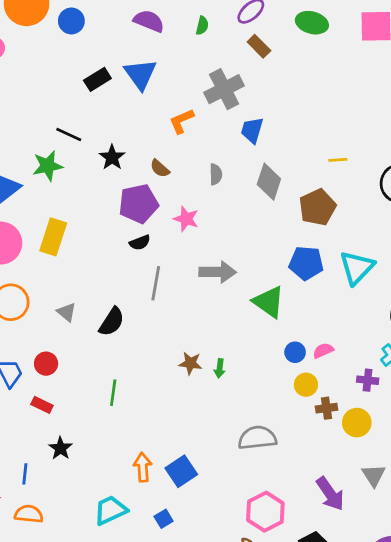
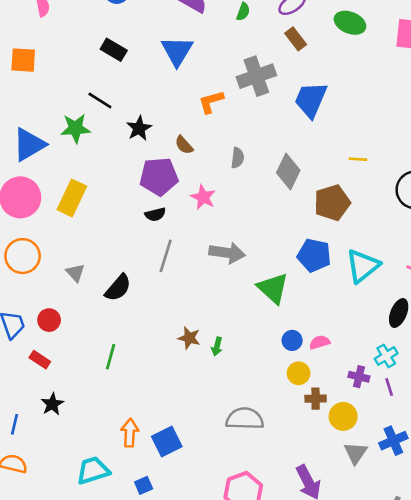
black rectangle: (97, 79) -> (114, 50), moved, turned 55
blue trapezoid: (252, 130) -> (311, 100), moved, size x1.4
gray triangle: (374, 475) -> (356, 453), moved

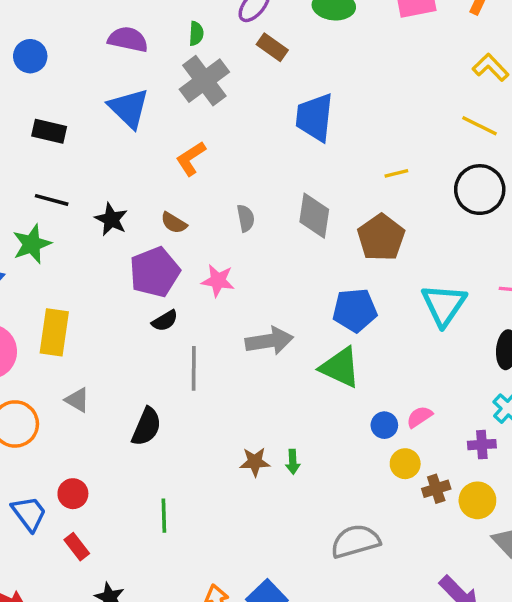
gray cross: (256, 76) -> (204, 81), moved
blue pentagon: (314, 255) -> (355, 310), moved
gray triangle: (75, 273) -> (77, 400), moved
red rectangle: (40, 360) -> (77, 547), turned 36

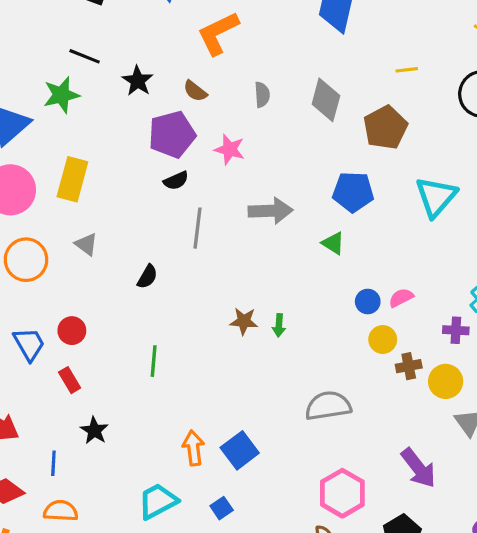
orange L-shape: (191, 158) -> (218, 33), size x1.4
green triangle: (340, 367) -> (333, 243), size x0.6
black semicircle: (147, 427) -> (147, 277), size x0.7

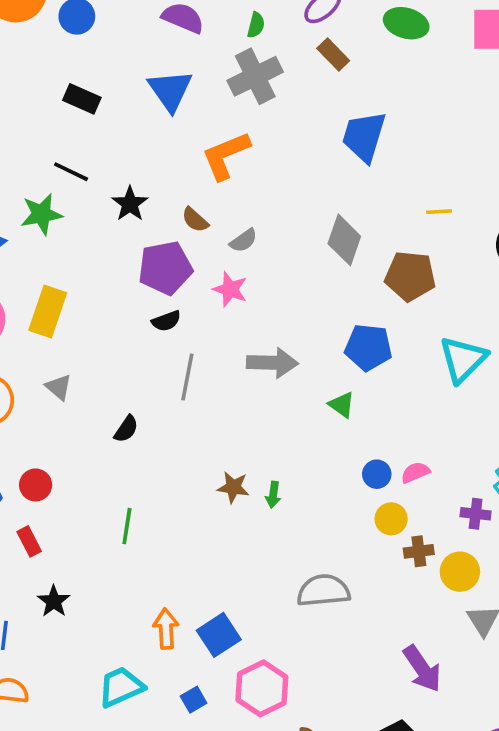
gray semicircle: (262, 95) -> (244, 241), moved, turned 55
brown pentagon: (385, 128) -> (410, 276), turned 30
pink hexagon: (342, 493) -> (262, 688), moved

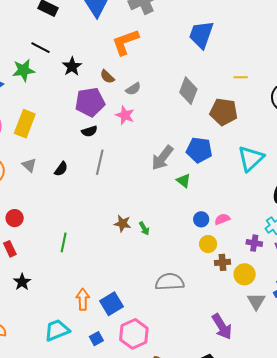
gray arrow: (272, 363) -> (162, 158), moved, turned 124
black semicircle: (126, 429) -> (61, 169), moved
green arrow: (273, 495) -> (144, 228), turned -40

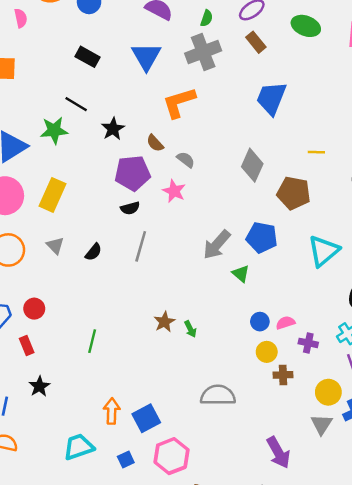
gray semicircle: (133, 89) -> (186, 160), turned -112
brown star: (123, 223) -> (164, 322), turned 30
purple cross: (254, 243) -> (308, 343), moved
yellow circle: (245, 274) -> (328, 392), moved

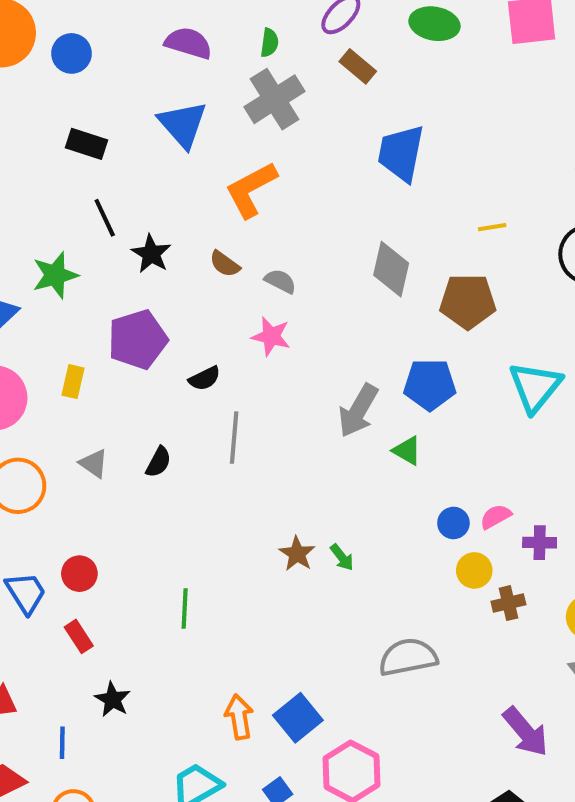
black line: (76, 104) -> (105, 218), moved, turned 45
purple pentagon: (133, 173) -> (138, 340), moved
yellow rectangle: (52, 195) -> (73, 382), size x0.6

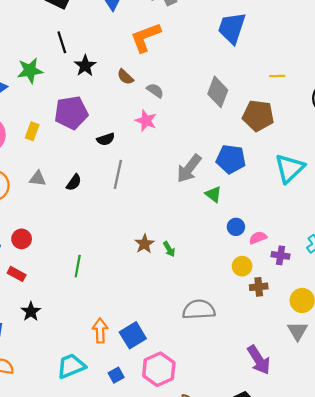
gray triangle: (94, 463) -> (38, 179), turned -36
blue circle: (453, 523) -> (236, 227), moved
red rectangle: (79, 636) -> (17, 274), turned -36

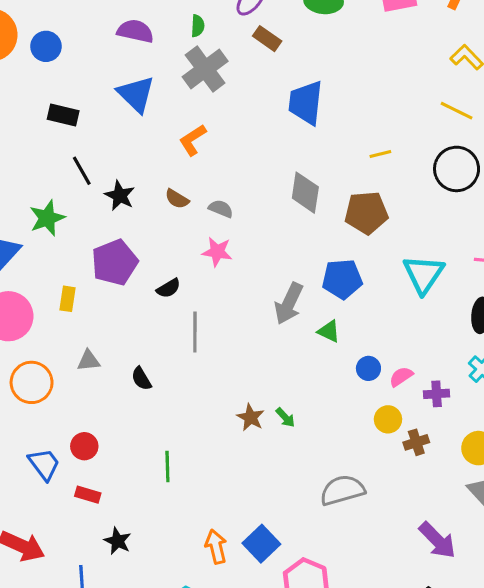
orange L-shape: (146, 37) -> (193, 140), size x0.7
black semicircle: (74, 182) -> (141, 379), moved, turned 126

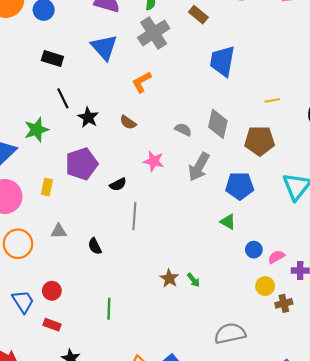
gray semicircle: (221, 209) -> (183, 130), moved
gray arrow: (289, 304) -> (199, 167), moved

